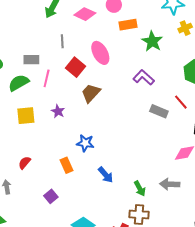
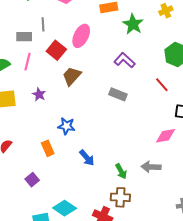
pink ellipse: (100, 53) -> (81, 36), turned 55
gray rectangle: (31, 60) -> (24, 37), moved
gray rectangle: (159, 111) -> (118, 94), moved

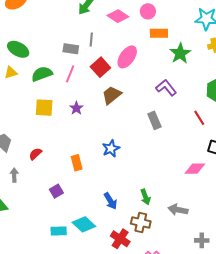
gray rectangle: (118, 94) -> (154, 120), turned 36
blue star: (66, 126) -> (111, 149), moved, turned 30
blue arrow: (87, 158) -> (110, 201), moved
gray arrow: (151, 167) -> (178, 210), moved

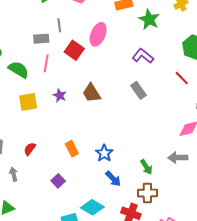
green semicircle: (42, 74) -> (19, 70), turned 65
brown trapezoid: (112, 95) -> (92, 93), moved, turned -70
blue star: (111, 149) -> (104, 153), moved
gray arrow: (178, 210) -> (178, 158), moved

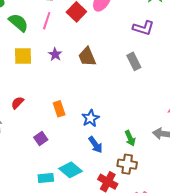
purple L-shape: (143, 56) -> (143, 28), turned 150

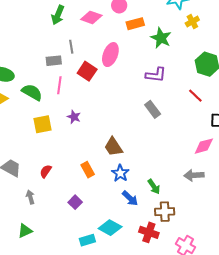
brown trapezoid: (87, 57) -> (113, 147), moved
green arrow: (130, 138) -> (154, 187), moved

